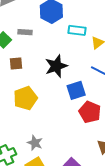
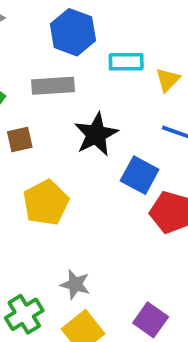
gray rectangle: (25, 32) -> (53, 86), moved, size x1.5
blue square: (76, 90) -> (140, 175), turned -36

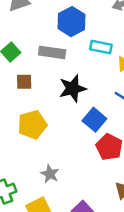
gray star: (75, 284) -> (50, 174), moved

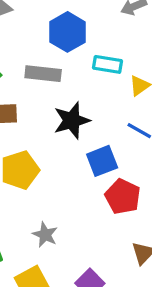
blue square: (94, 120) -> (102, 161), turned 30

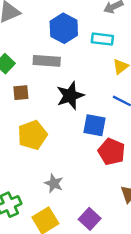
cyan rectangle: (108, 64) -> (102, 39), moved
blue square: (102, 161) -> (95, 125), turned 35

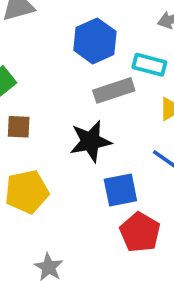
gray rectangle: (47, 61) -> (114, 90), moved, turned -30
blue square: (95, 125) -> (120, 190), turned -30

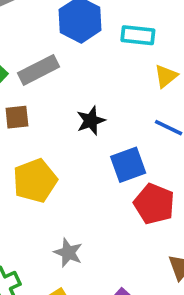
gray rectangle: (114, 90) -> (38, 70), moved
black star: (90, 141) -> (91, 121), size x0.7

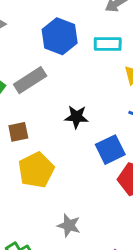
brown square: (17, 117) -> (18, 132), moved
black star: (91, 121) -> (76, 117), turned 30

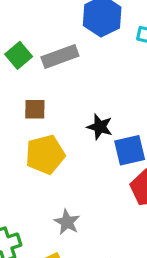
black star: (76, 117) -> (100, 127), moved

